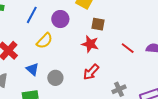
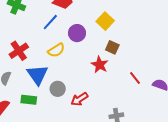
blue triangle: (32, 69) -> (37, 75), size x1.6
red arrow: (91, 72) -> (79, 99), moved

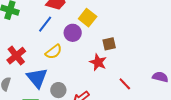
yellow square: (105, 21) -> (88, 18), moved
brown square: (112, 47) -> (109, 44), turned -32
red line: (135, 78) -> (125, 84), moved

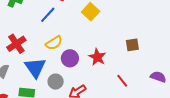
purple circle: (73, 33) -> (70, 58), moved
brown square: (109, 44) -> (132, 45), moved

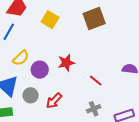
brown square: (132, 45) -> (94, 18), moved, size x1.6
red star: (97, 57) -> (66, 63), turned -30

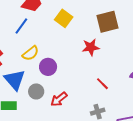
red star: (66, 63) -> (91, 47), moved

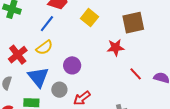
yellow semicircle: (30, 53) -> (44, 47), moved
red line: (102, 84) -> (136, 74), moved

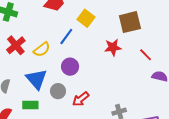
blue line: (47, 24) -> (66, 36), moved
red cross: (18, 55) -> (16, 45), moved
red line: (136, 74) -> (146, 55), moved

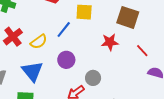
yellow square: (86, 18) -> (84, 12), turned -36
brown square: (130, 22) -> (128, 17), turned 30
gray circle: (58, 91) -> (93, 78), moved

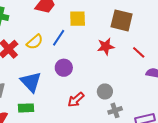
yellow semicircle: (39, 42) -> (35, 42), moved
gray circle: (93, 78) -> (105, 91), moved

